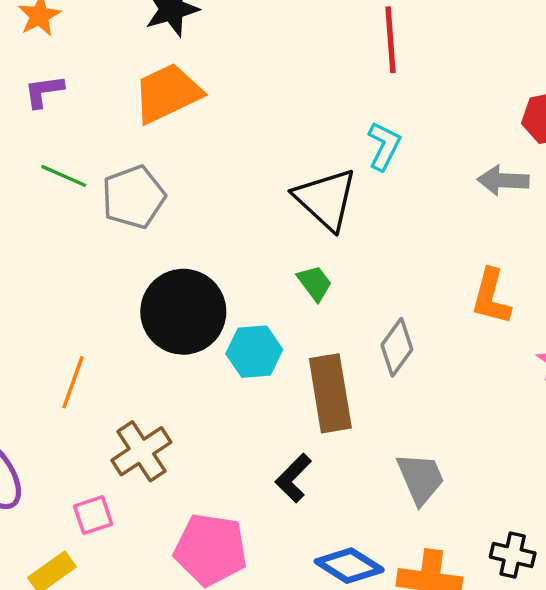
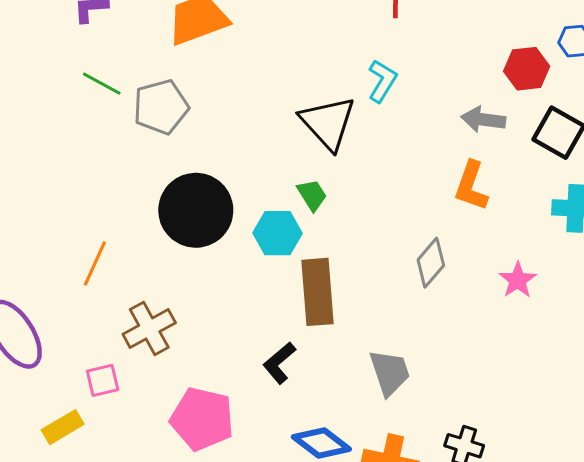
orange L-shape: (491, 297) -> (471, 186), moved
gray diamond: (397, 347) -> (431, 263), moved
cyan hexagon: (254, 352) -> (278, 233), moved

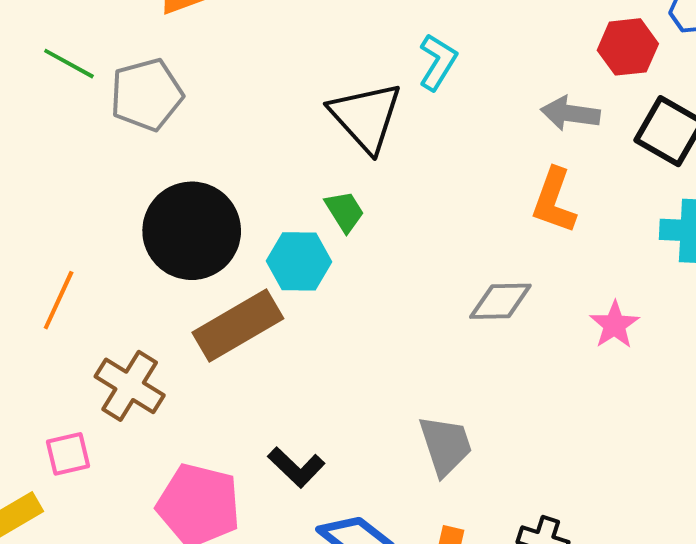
gray diamond: (431, 263) -> (500, 301), turned 48
brown rectangle: (318, 292) -> (238, 325), moved, turned 64
brown cross: (149, 328) -> (130, 386), turned -30
black L-shape: (279, 363) -> (296, 467), moved, turned -96

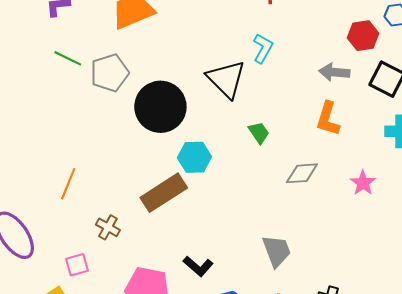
green trapezoid: (345, 211) -> (259, 133), moved
black circle: (192, 231) -> (160, 107), moved
brown cross: (130, 386) -> (108, 227), size x0.7

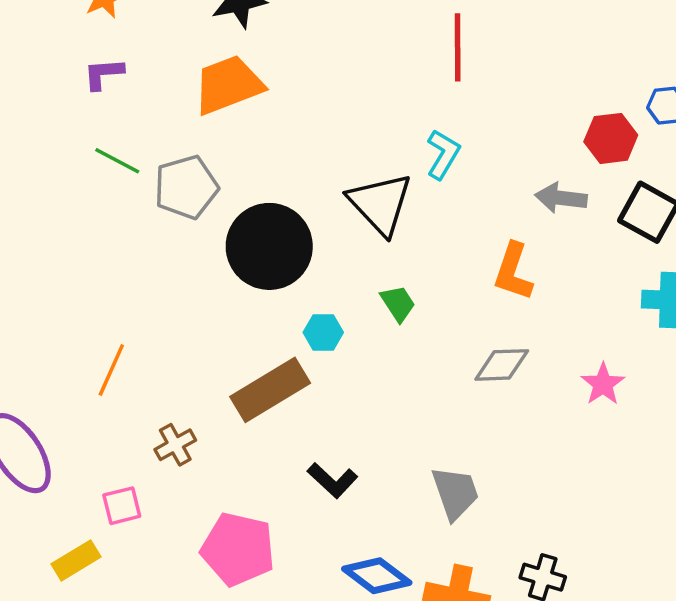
orange L-shape: (328, 119) -> (513, 272), moved
green trapezoid: (259, 133) -> (398, 303), moved
cyan hexagon: (194, 157) -> (323, 332), size x0.7
brown cross: (108, 227) -> (175, 445), turned 30
black L-shape: (198, 266) -> (332, 480), moved

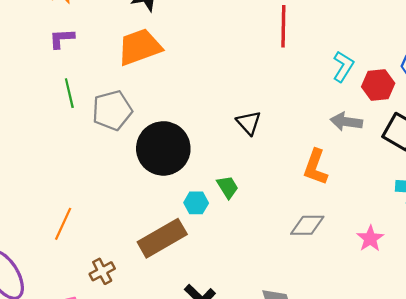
cyan L-shape: (443, 154) -> (343, 66), moved
green line: (117, 161) -> (69, 93), turned 48
black triangle: (380, 204) -> (249, 123), moved, size x0.6
green trapezoid: (398, 303) -> (228, 187), moved

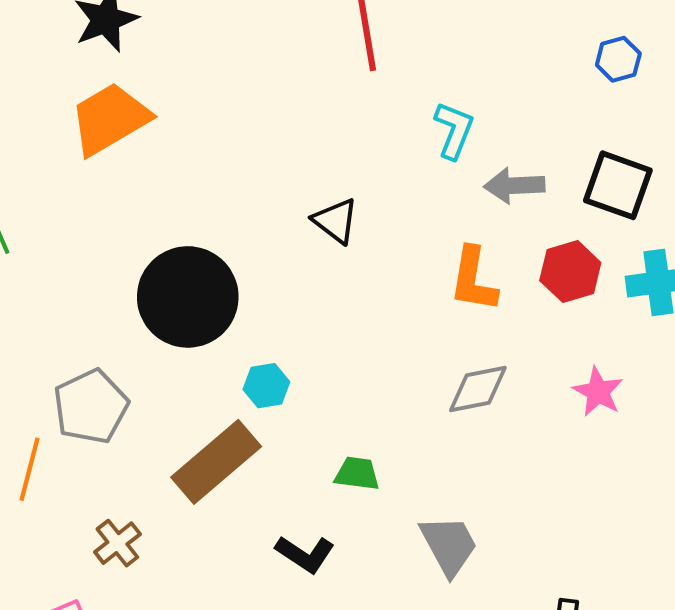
cyan L-shape: (343, 66) -> (454, 130), moved
red hexagon: (378, 85) -> (570, 272), moved
gray pentagon: (112, 110) -> (91, 407), moved
green trapezoid: (228, 187) -> (357, 474), moved, turned -40

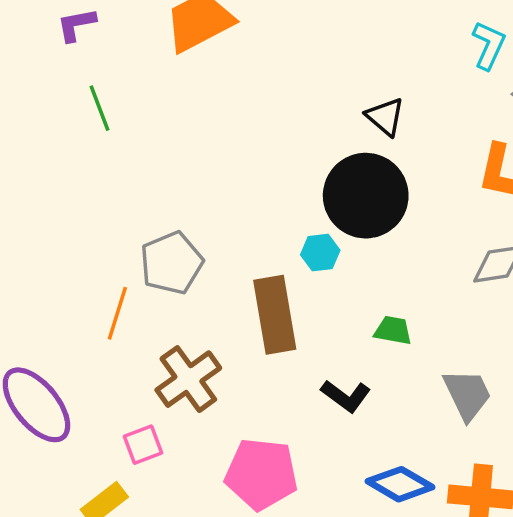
black circle: (188, 297) -> (366, 196), moved
brown rectangle: (216, 462) -> (275, 315), turned -62
brown cross: (117, 543) -> (188, 379), size x1.6

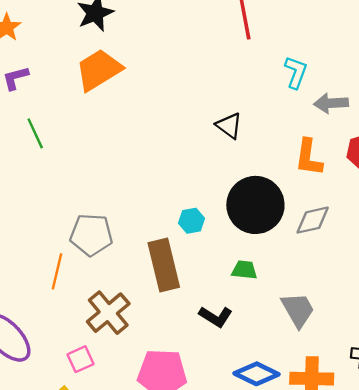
black circle: (366, 196) -> (255, 205), moved
gray pentagon: (172, 263) -> (91, 235), turned 30

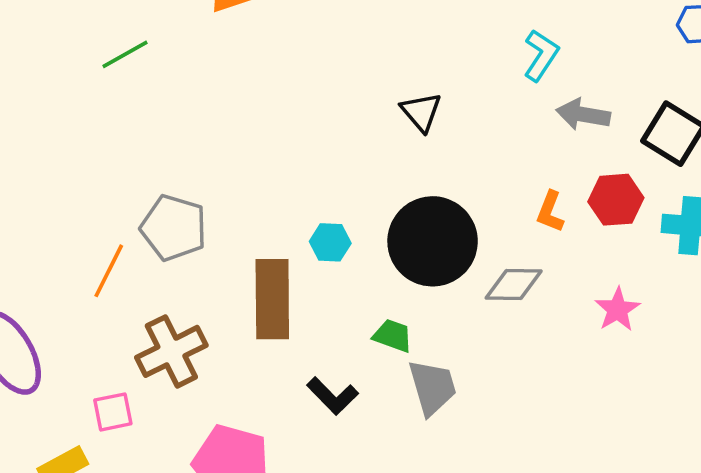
green line: (35, 133) -> (125, 54), turned 72
orange L-shape: (309, 157) -> (550, 212), moved, size x0.7
gray trapezoid: (298, 310) -> (432, 387), moved

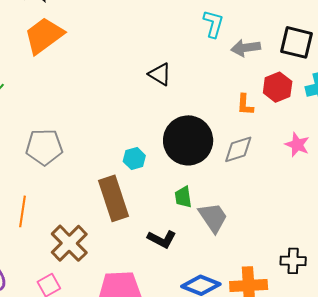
gray pentagon: (174, 228) -> (44, 147), moved
green trapezoid: (393, 336) -> (183, 197), turned -100

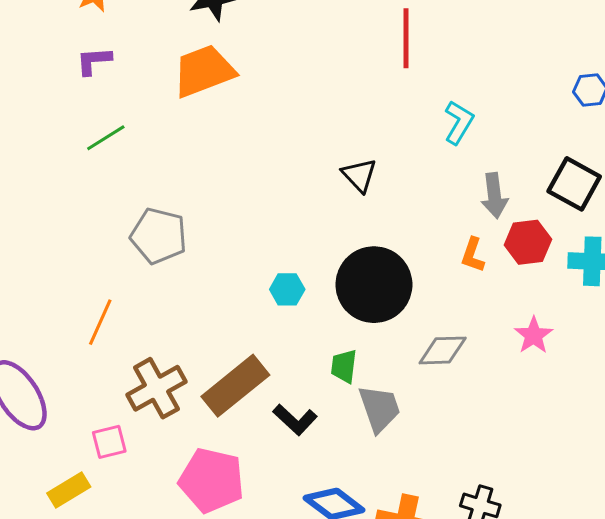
gray arrow: (246, 48) -> (494, 196), moved, turned -104
gray diamond: (238, 149) -> (443, 350), moved
brown rectangle: (114, 198) -> (235, 386), moved, turned 54

